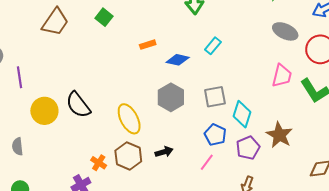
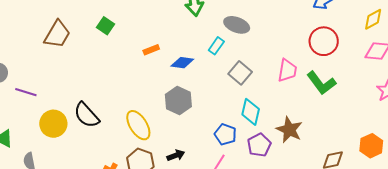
gray ellipse: (285, 31) -> (237, 25), moved
purple line: (19, 77) -> (26, 92), turned -60
gray square: (215, 97) -> (240, 73), moved, turned -35

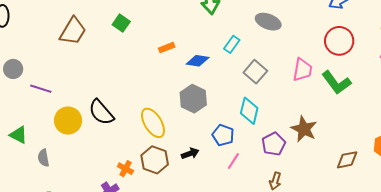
gray ellipse: (237, 25) -> (268, 22), moved
cyan diamond: (251, 112) -> (249, 111), moved
blue pentagon: (225, 134) -> (223, 135), moved

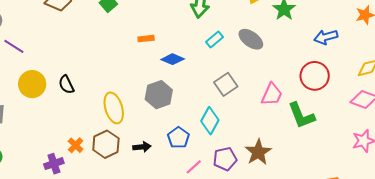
cyan rectangle: (232, 44) -> (215, 39), moved
black semicircle: (101, 112) -> (66, 85), size x0.7
pink line: (233, 161) -> (194, 167), moved

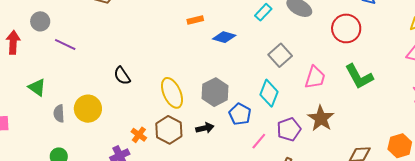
red circle: (315, 76) -> (346, 28), moved
yellow circle: (32, 84) -> (88, 109), moved
pink trapezoid: (272, 94) -> (315, 77), moved
gray hexagon: (159, 95) -> (215, 92), moved

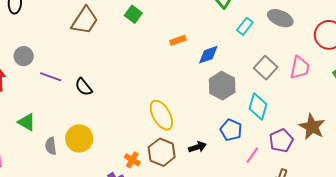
blue diamond: (224, 37) -> (208, 55), turned -30
black semicircle: (122, 76) -> (84, 87), moved
pink trapezoid: (315, 77) -> (300, 68), moved
gray hexagon: (215, 92) -> (222, 86), moved

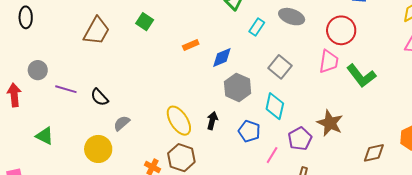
pink trapezoid: (300, 68) -> (329, 62), moved
gray semicircle: (51, 146) -> (122, 123), moved, turned 60
black arrow: (197, 147) -> (212, 121), moved, turned -54

